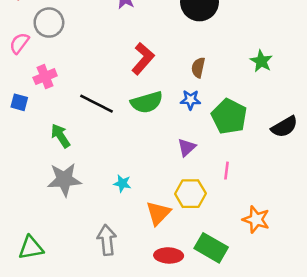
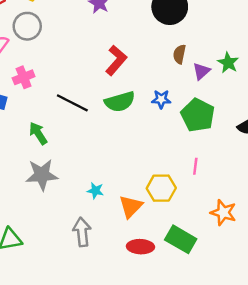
brown semicircle: (198, 68) -> (179, 54), moved
purple triangle: (187, 147) -> (201, 71), moved
cyan star: (122, 183) -> (95, 191), moved

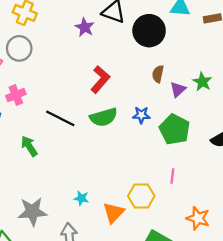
gray star: (42, 175) -> (33, 212), moved

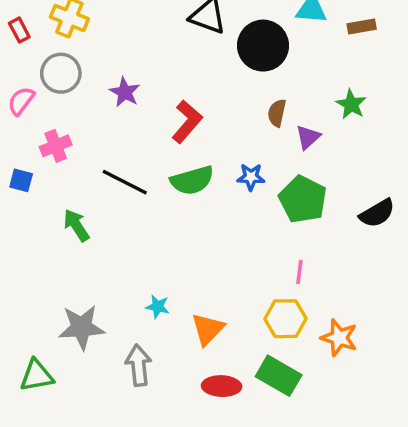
purple star: (85, 27) -> (125, 92), moved
green star: (202, 82) -> (351, 104), moved
yellow hexagon: (141, 196) -> (285, 319), moved

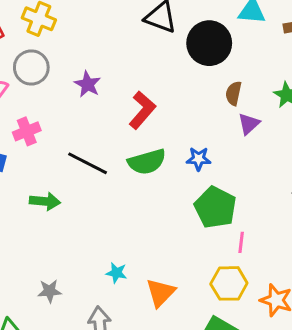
brown semicircle: (277, 113) -> (234, 93), moved
green pentagon: (303, 199) -> (215, 207), moved
green arrow: (76, 225) -> (45, 201), turned 128
gray star: (82, 327) -> (50, 291), size x0.6

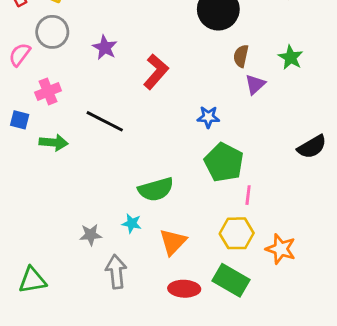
green semicircle: (147, 162) -> (156, 189), moved
green arrow: (45, 201) -> (54, 143), moved
gray star: (50, 291) -> (91, 235), moved

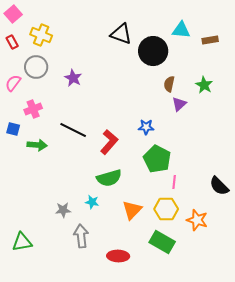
red L-shape: (156, 72) -> (109, 142), moved
black semicircle: (312, 147) -> (219, 186), moved, turned 75
orange triangle: (173, 242) -> (132, 210), moved
red ellipse: (184, 289) -> (118, 256), moved

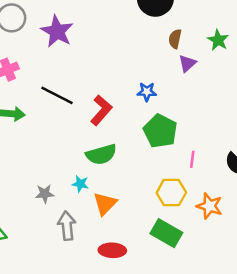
purple star: (73, 78) -> (57, 31), size x1.5
pink line: (174, 182) -> (192, 159), moved
orange triangle: (132, 210) -> (105, 204), moved

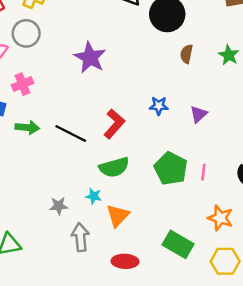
purple star: (57, 31) -> (90, 58), moved
purple triangle: (187, 63) -> (199, 114), moved
black line: (57, 95) -> (71, 134), moved
green pentagon: (160, 131) -> (171, 168), moved
yellow hexagon: (171, 193) -> (225, 261), moved

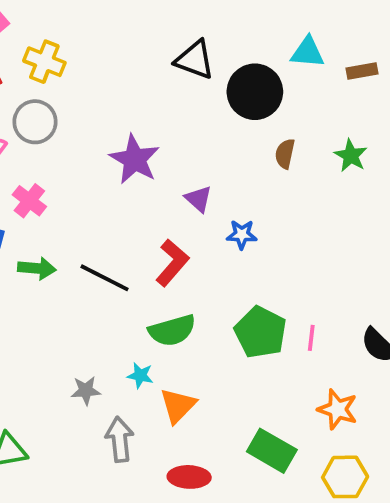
pink cross: (22, 84) -> (29, 201), turned -30
purple triangle: (199, 114) -> (198, 199), moved, turned -36

